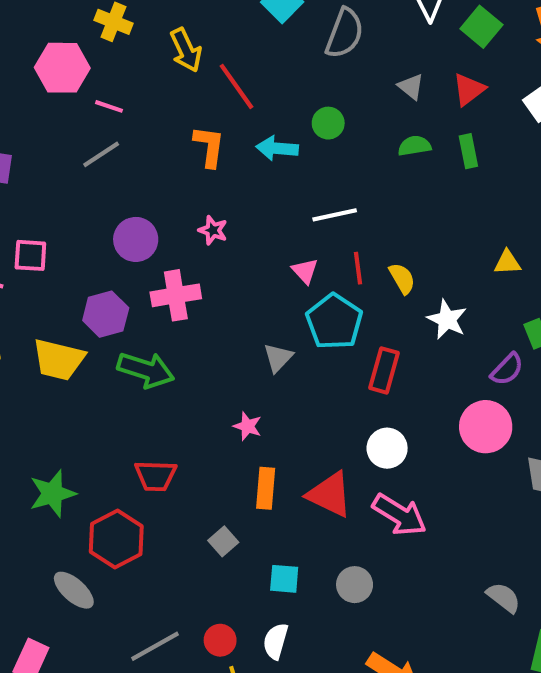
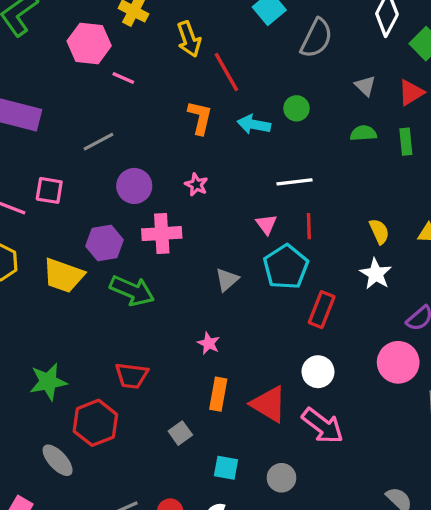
gray line: (101, 154) -> (98, 142), moved
yellow semicircle: (402, 278) -> (379, 231), moved
gray triangle: (278, 358) -> (227, 280), moved

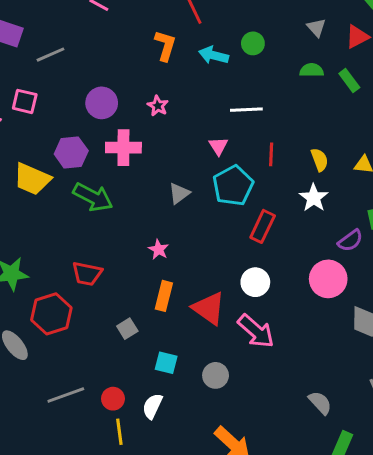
gray line: (98, 142) -> (51, 55), moved
green rectangle: (406, 142) -> (349, 80), turned -35
red line: (309, 226) -> (271, 154), moved

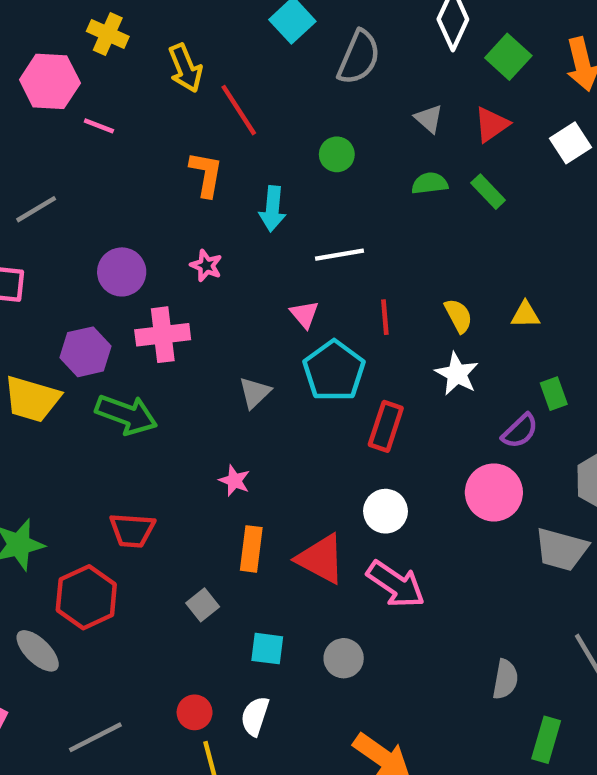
cyan arrow: (213, 55) -> (273, 209), moved, turned -92
gray line: (66, 395) -> (95, 737), moved
gray semicircle: (320, 403) -> (505, 679), turned 60

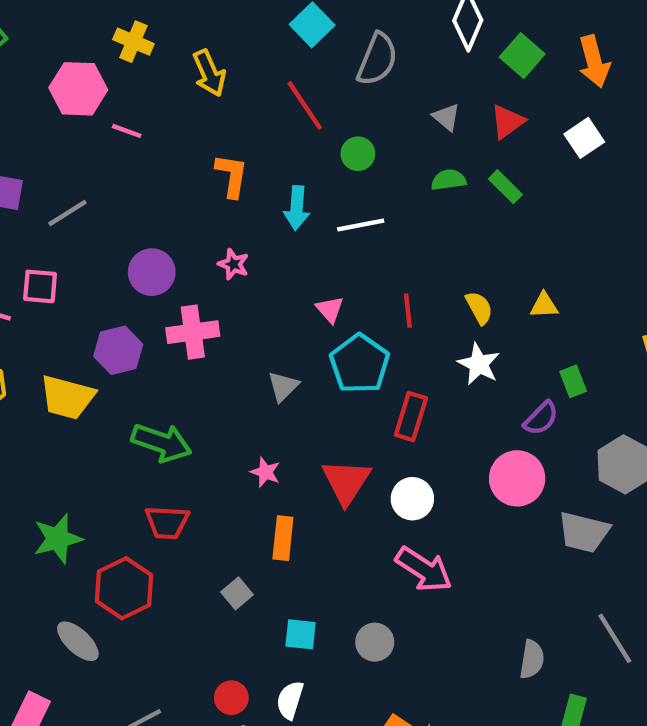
red line: (239, 110) -> (305, 105), moved
white line: (339, 255) -> (361, 225), moved
green arrow: (126, 415) -> (161, 443), moved
red triangle: (321, 559) -> (346, 482), moved, turned 36

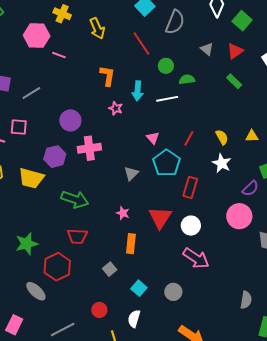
green semicircle: (449, 180) -> (187, 79), moved
pink star: (233, 264) -> (116, 108), moved
red line: (408, 311) -> (189, 138), turned 35
cyan square: (301, 634) -> (139, 288), turned 35
red circle: (231, 698) -> (99, 310), moved

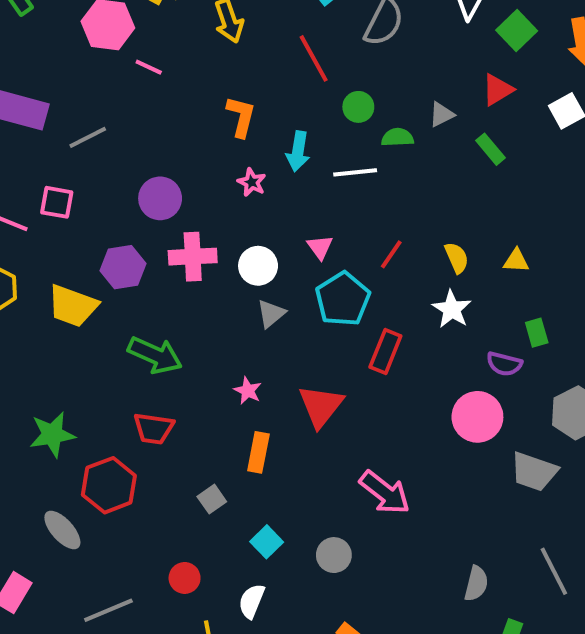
gray triangle: (207, 49) -> (442, 114), moved, turned 48
purple semicircle: (250, 188) -> (504, 364), turned 54
white circle: (191, 226) -> (258, 266), moved

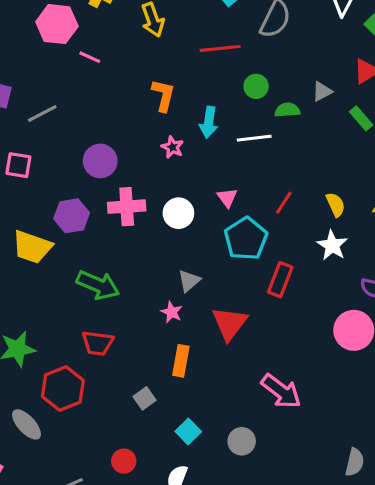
red line: (314, 58) -> (220, 48), turned -66
gray triangle: (271, 314) -> (189, 281), moved

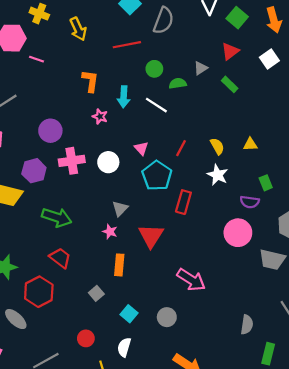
white line: (254, 138) -> (156, 105), turned 45
red trapezoid: (98, 343) -> (60, 258), turned -145

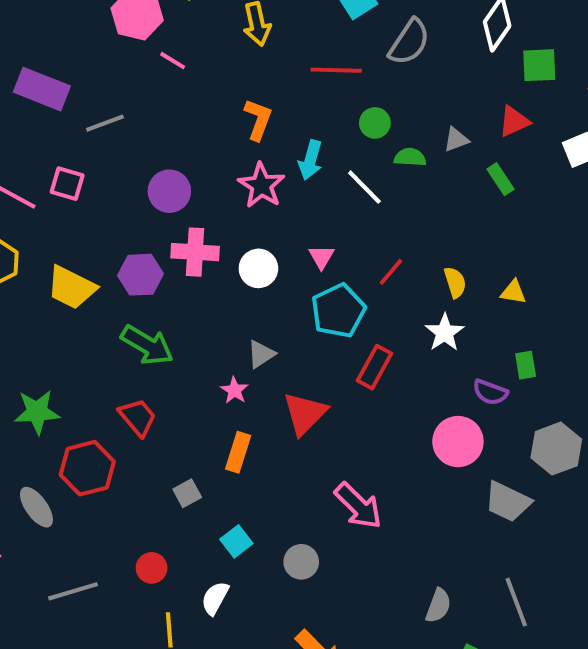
green square: (237, 18) -> (539, 65), turned 35
pink star: (100, 117) -> (261, 185), size x1.6
purple hexagon: (34, 171) -> (141, 275), moved

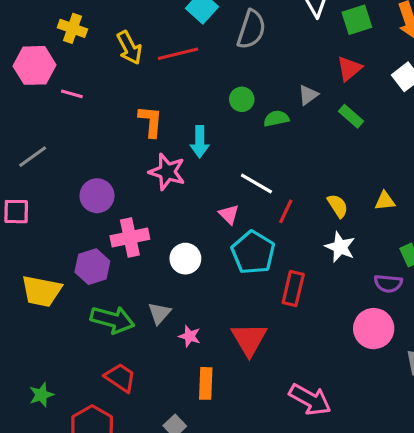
red line: (336, 70) -> (178, 54), moved
white line: (364, 187) -> (256, 183), moved
white circle: (258, 268) -> (185, 259), moved
gray triangle: (261, 354) -> (159, 313), moved
green star: (37, 412) -> (41, 395), size x0.7

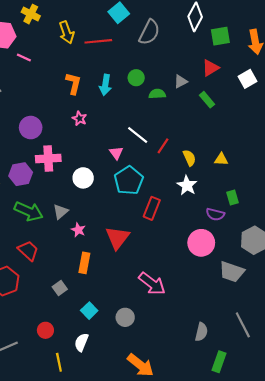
cyan arrow: (200, 142) -> (105, 85), moved
pink star: (167, 172) -> (79, 118), size x0.6
red line: (286, 211) -> (163, 146), moved

